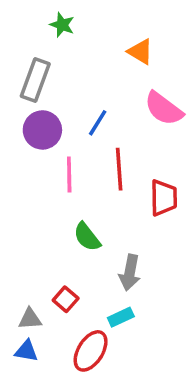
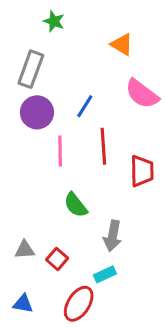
gray triangle: (30, 319) -> (25, 250), moved

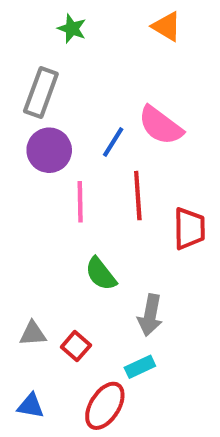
orange triangle: (122, 44) -> (167, 27), moved
pink semicircle: (142, 94) -> (161, 125), moved

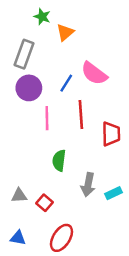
orange triangle: (167, 27) -> (65, 32), moved, turned 48
green semicircle: (101, 274) -> (59, 160), turned 45
cyan rectangle: (140, 367) -> (113, 193), moved

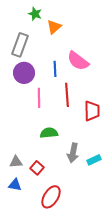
blue line: (66, 83) -> (55, 69), turned -35
green semicircle: (59, 160) -> (49, 133), turned 78
blue triangle: (18, 238) -> (15, 185), moved

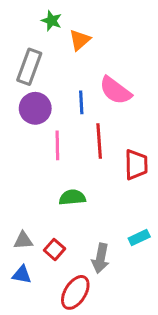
gray arrow: (73, 153) -> (101, 258), moved

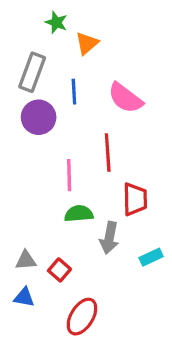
blue line: (81, 102) -> (74, 92), moved
pink line: (57, 145) -> (69, 175), moved
red trapezoid: (136, 165) -> (135, 199), moved
gray arrow: (101, 258) -> (109, 238), moved

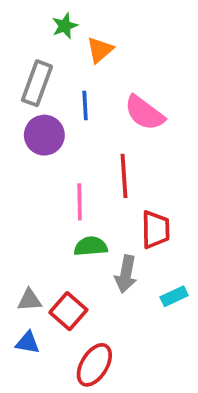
green star: (56, 22) -> (65, 26), turned 30
red square: (59, 270) -> (68, 311), size x1.4

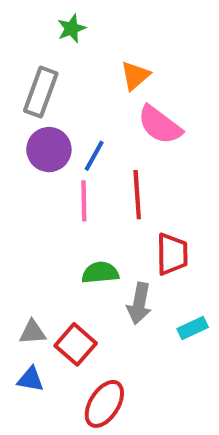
orange triangle: (100, 50) -> (135, 76), moved
blue line: (85, 105) -> (94, 156), moved, turned 32
pink line: (80, 202) -> (84, 201), moved

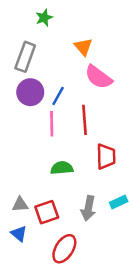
orange triangle: (135, 76) -> (83, 47), turned -30
gray arrow: (139, 303) -> (88, 208), moved
red square: (76, 344) -> (47, 212), turned 30
blue triangle: (31, 379) -> (19, 234), turned 30

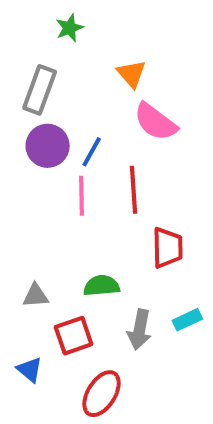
green semicircle: (62, 168) -> (102, 286), moved
gray triangle: (20, 205) -> (36, 296), moved

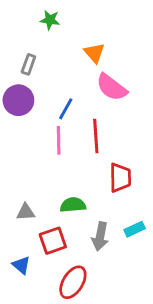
green star: (70, 28) -> (50, 20), turned 30
gray rectangle: (40, 90) -> (28, 64), size x0.6
purple circle: (48, 146) -> (18, 100), moved

